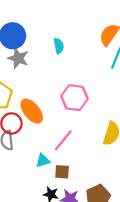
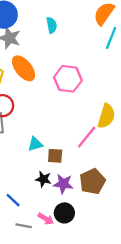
orange ellipse: (32, 111) -> (24, 68), moved
pink line: (63, 140) -> (87, 137), moved

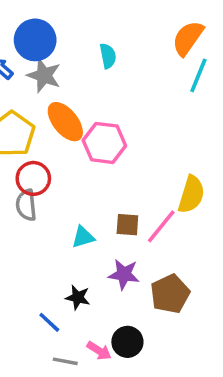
pink hexagon: (68, 79) -> (104, 143), moved
brown square: (55, 156) -> (127, 225), moved
black star: (43, 179) -> (78, 297), moved
purple star: (63, 184) -> (124, 274), moved

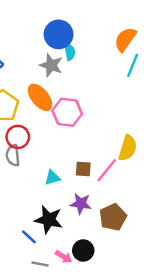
blue circle: (35, 40) -> (59, 34), moved
gray star: (44, 75) -> (51, 65), moved
black star: (78, 297) -> (49, 220), size x1.6

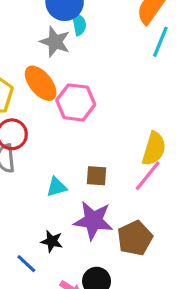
pink line: (107, 170) -> (148, 176), moved
purple star: (81, 204) -> (93, 221), size x1.4
black star: (49, 220) -> (52, 241), size x0.6

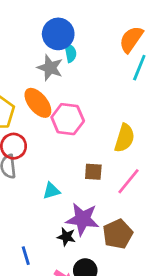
yellow semicircle: (154, 149) -> (124, 138), moved
brown square: (97, 176) -> (93, 172), moved
black star: (52, 241) -> (66, 237), moved
blue line: (26, 264) -> (26, 256), turned 30

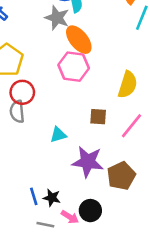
orange ellipse: (38, 103) -> (79, 40), moved
black star: (66, 237) -> (52, 198), moved

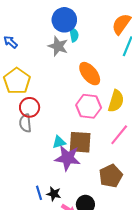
orange ellipse: (79, 40) -> (90, 74), moved
pink hexagon: (74, 67) -> (89, 106), moved
brown square: (98, 117) -> (80, 142), moved, size x1.6
purple star: (88, 162) -> (67, 158), moved

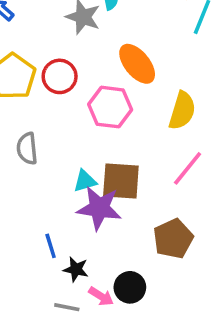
pink hexagon: (89, 106) -> (110, 107), moved
red circle: (30, 107) -> (60, 76), moved
blue line: (39, 193) -> (51, 246), moved

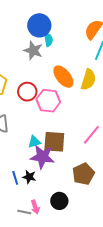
red circle: (60, 76) -> (27, 92), moved
yellow semicircle: (182, 111) -> (88, 80), moved
black star: (76, 269) -> (29, 177), moved
pink arrow: (101, 296) -> (35, 207), moved, turned 40

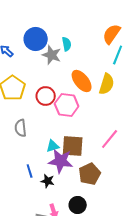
blue circle: (39, 25) -> (36, 39), moved
brown pentagon: (83, 174) -> (90, 174), moved
blue line: (15, 178) -> (30, 171), moved

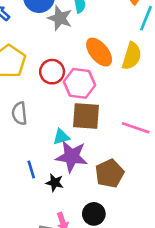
pink line: (110, 139) -> (136, 128), turned 70
brown square: (73, 146) -> (86, 116), moved

